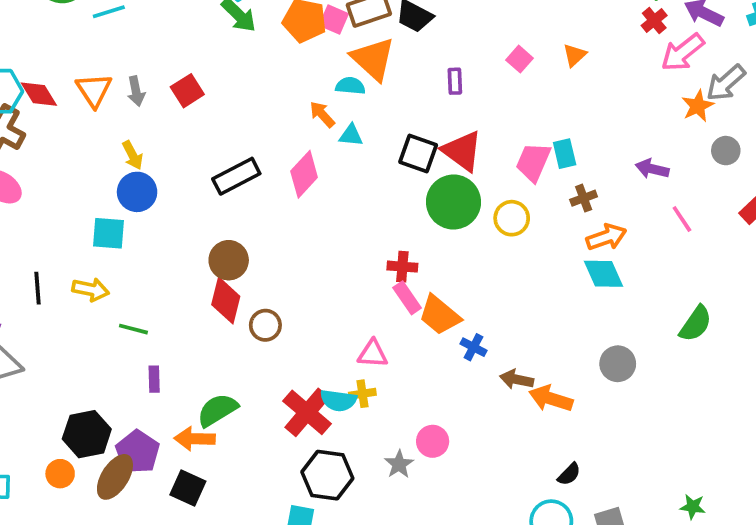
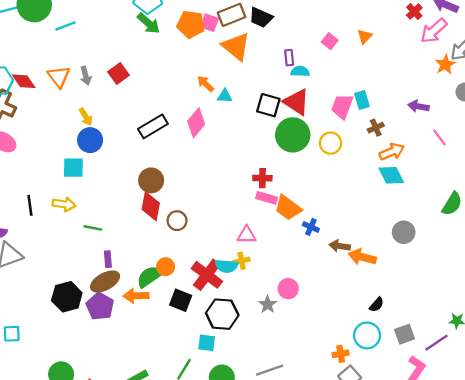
cyan semicircle: (350, 86) -> (300, 71), moved
pink rectangle: (407, 298) -> (267, 198), turned -36
orange circle: (60, 474) -> (166, 267), moved
brown ellipse: (115, 477) -> (105, 282), moved, turned 32
black square: (188, 488) -> (181, 300), moved

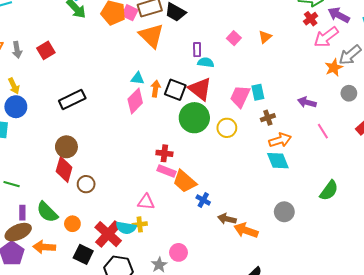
orange arrow: (206, 84) -> (156, 89), moved, turned 49
pink diamond: (196, 123) -> (135, 101), moved
green semicircle: (149, 277) -> (47, 212), moved, turned -105

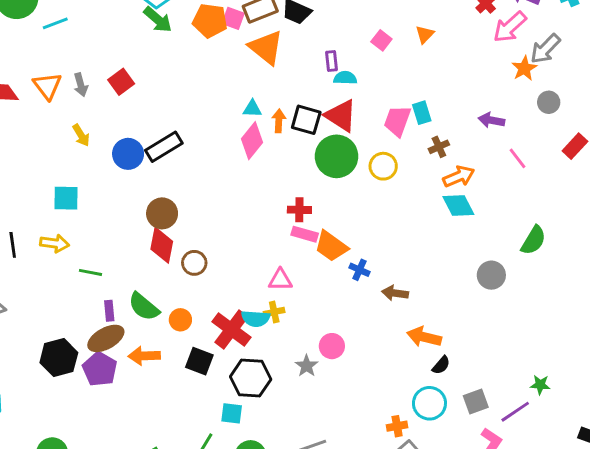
blue circle: (16, 107) -> (128, 154), moved
gray circle: (284, 212) -> (491, 275), moved
orange arrow: (246, 230) -> (424, 337), moved

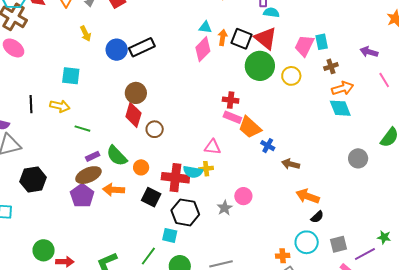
purple rectangle: (109, 311) -> (93, 156), turned 64
red cross: (231, 330) -> (175, 178), turned -36
black hexagon: (59, 358) -> (33, 179), moved

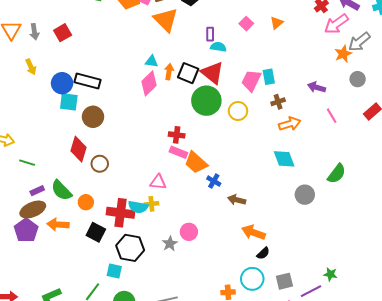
black rectangle: (142, 47) -> (87, 81), turned 40
cyan square: (71, 76) -> (69, 102), moved
brown circle: (136, 93) -> (93, 117), moved
cyan diamond: (340, 108) -> (284, 159), moved

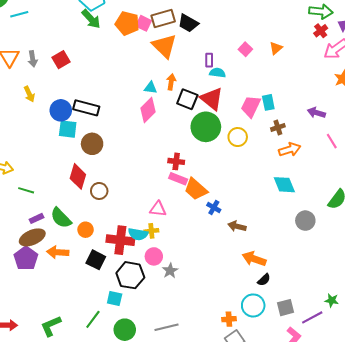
orange arrow: (169, 72) -> (171, 82), moved
pink circle: (189, 232) -> (154, 256), moved

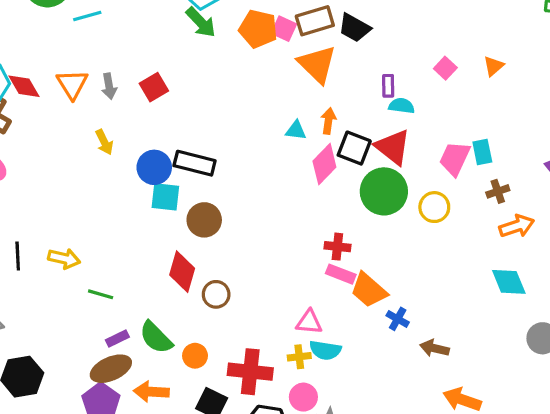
pink diamond: (148, 110) -> (324, 164), moved
cyan semicircle: (138, 234) -> (325, 350), moved

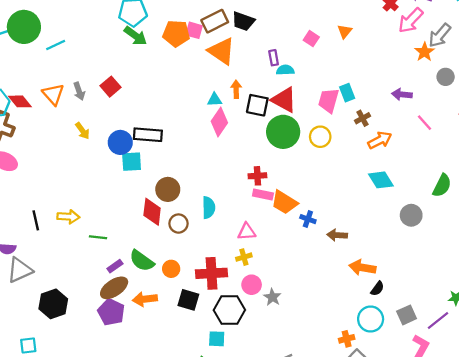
pink diamond: (324, 164) -> (219, 122), moved
brown circle: (204, 220) -> (168, 189), moved
cyan semicircle: (325, 350) -> (209, 208), moved, turned -90

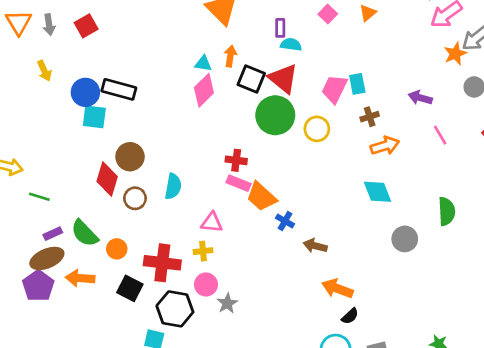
green semicircle: (442, 186) -> (447, 211), turned -40

